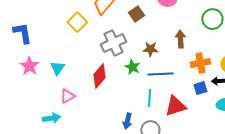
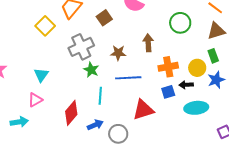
green star: (132, 67) -> (91, 70), moved
cyan triangle: (57, 68) -> (41, 75), moved
red diamond: (99, 76) -> (71, 113), moved
cyan line: (149, 98) -> (100, 96), moved
blue arrow: (127, 121) -> (95, 125), turned -126

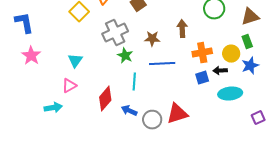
red triangle: (143, 110) -> (177, 114), moved
blue arrow: (95, 125) -> (129, 111), turned -133

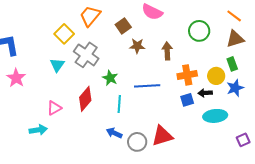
gray cross: (115, 33) -> (86, 55), moved, turned -30
brown star: (152, 39) -> (137, 46), moved
cyan triangle: (75, 61) -> (57, 65), moved
red diamond: (105, 99) -> (85, 99), moved

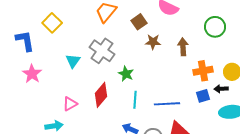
yellow square: (64, 34) -> (52, 23), moved
blue line: (147, 86) -> (167, 104), moved

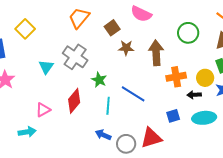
brown arrow: (183, 47) -> (156, 53), size x1.4
blue square: (203, 96) -> (173, 116), moved
blue line: (167, 104) -> (133, 94), moved, turned 35

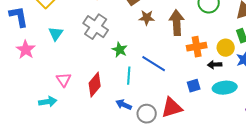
cyan triangle: (46, 67) -> (56, 34), moved
red diamond: (74, 101) -> (95, 85), moved
pink triangle: (43, 110) -> (64, 80), turned -35

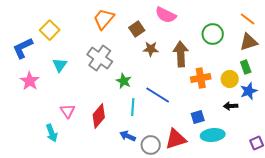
blue L-shape: (19, 17) -> (23, 48), turned -105
black arrow: (215, 65) -> (231, 106), moved
cyan ellipse: (225, 88) -> (213, 135), moved
cyan arrow: (48, 102) -> (52, 133), turned 78

